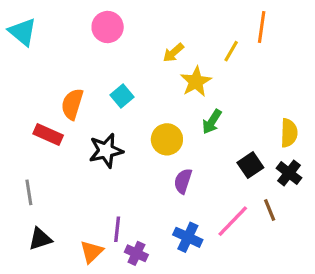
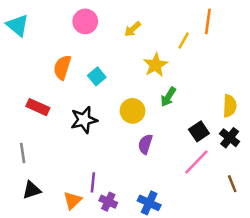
yellow arrow: (173, 53) -> (133, 29), moved
orange semicircle: (72, 104) -> (62, 67), moved
brown line: (270, 210) -> (232, 184), moved
pink line: (233, 221) -> (196, 162), moved
blue cross: (188, 237) -> (149, 203), moved

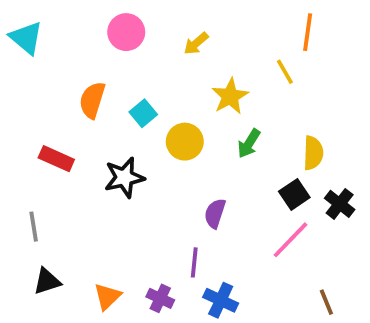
yellow line: (184, 41) -> (285, 72), moved, turned -60
yellow semicircle: (230, 106) -> (313, 153), moved
yellow circle: (133, 111) -> (185, 142), moved
purple line: (93, 182) -> (194, 262), moved
brown line: (232, 184) -> (326, 302), moved

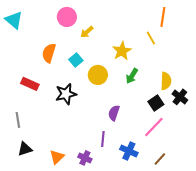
yellow arrow: (196, 43) -> (87, 32), moved
black cross: (340, 204) -> (180, 97), moved
blue cross: (221, 300) -> (129, 151), moved
brown line: (326, 302) -> (160, 159), moved, turned 64

